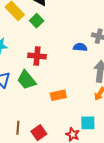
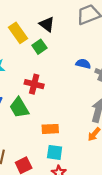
blue semicircle: (80, 47) -> (83, 64), moved
cyan square: (88, 123) -> (55, 152), moved

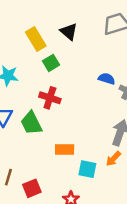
green square: (39, 47) -> (51, 63), moved
cyan square: (55, 152) -> (87, 169), moved

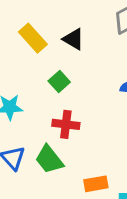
yellow rectangle: (36, 39) -> (33, 38), moved

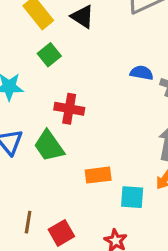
green square: (59, 82) -> (49, 55), moved

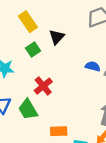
black triangle: (82, 17) -> (57, 37), moved, turned 35
red cross: (69, 109) -> (43, 86), turned 36

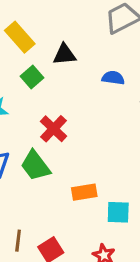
black triangle: (57, 37) -> (65, 54), turned 49
blue semicircle: (93, 66) -> (113, 78), moved

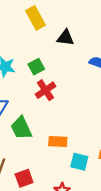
green square: (32, 77) -> (36, 67), moved
green trapezoid: (35, 166) -> (21, 128), moved

